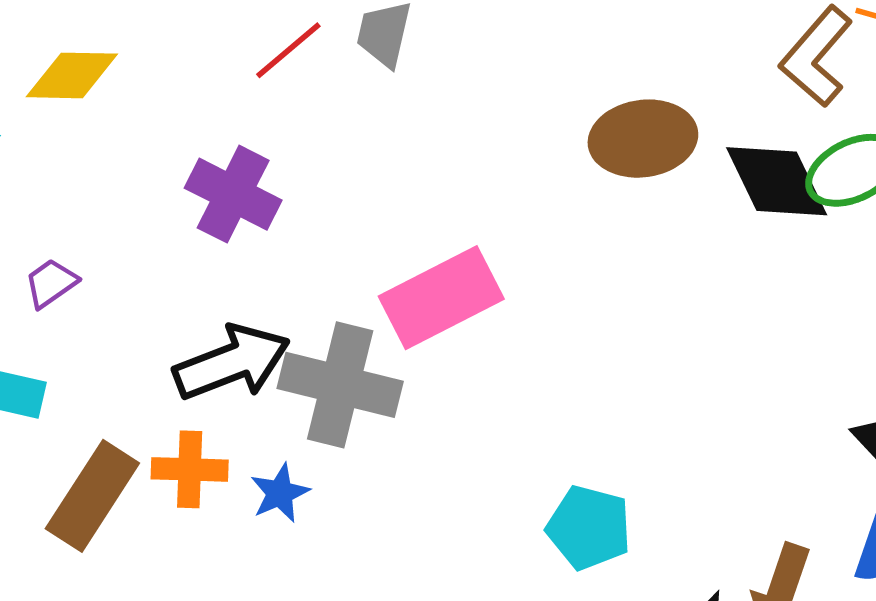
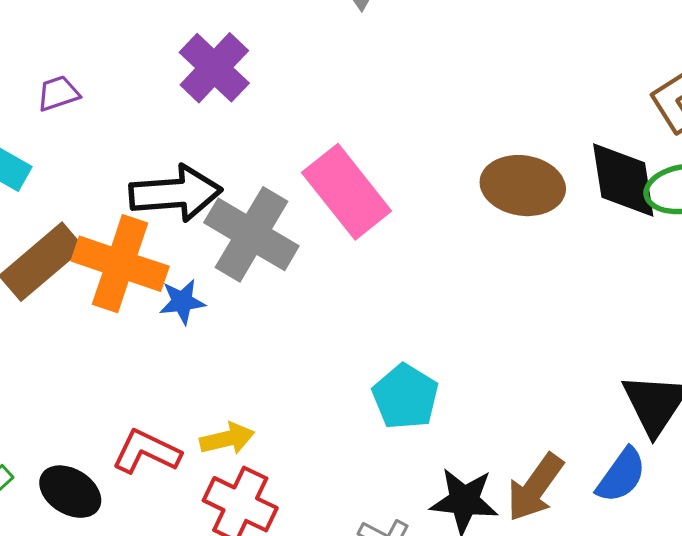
brown ellipse: (643, 139) -> (523, 186), moved
pink rectangle: (441, 298) -> (347, 192), turned 62
orange cross: (190, 469) -> (120, 264), size x1.6

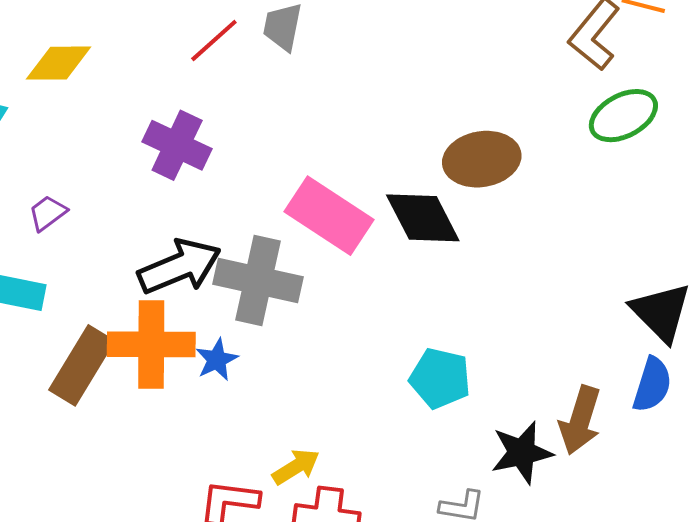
black diamond: (623, 180) -> (423, 218), moved

